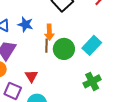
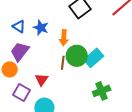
cyan rectangle: (92, 45) -> (94, 58), moved
brown line: (47, 46) -> (63, 63), moved

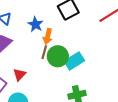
blue star: (41, 28) -> (36, 24), moved
brown line: (63, 63) -> (44, 52), moved

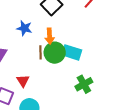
orange arrow: (48, 36) -> (50, 36), moved
cyan rectangle: (74, 61) -> (72, 52), turned 66

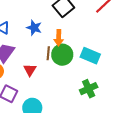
cyan rectangle: (72, 52) -> (90, 56), moved
red triangle: (23, 81) -> (30, 70), moved

